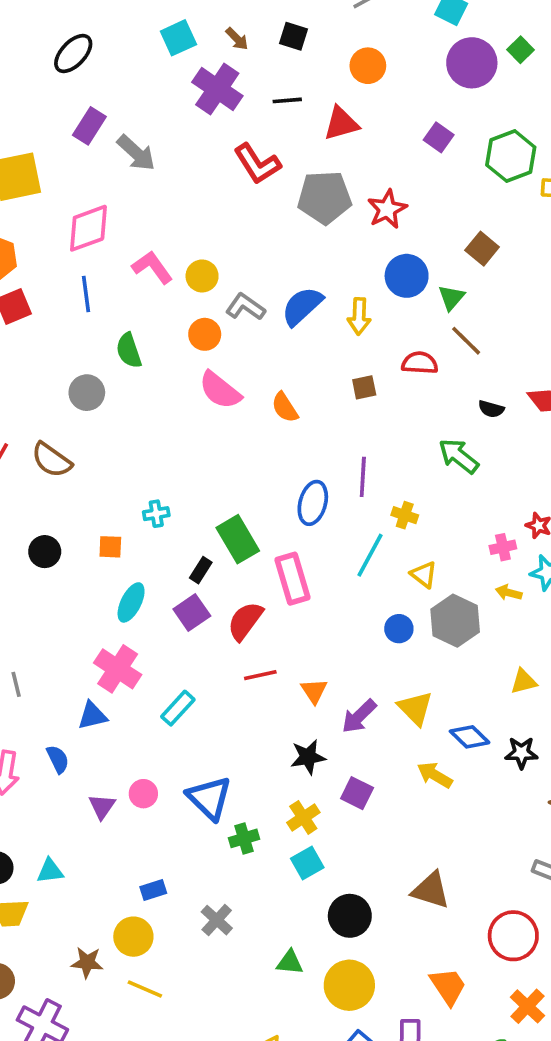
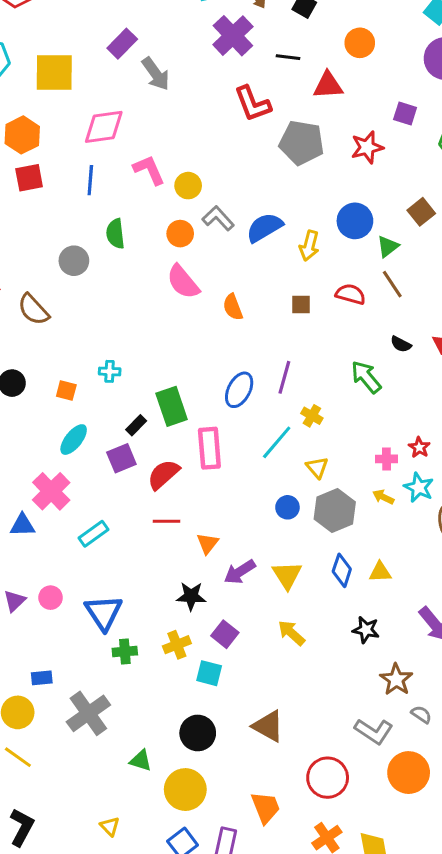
purple square: (439, 137) -> (405, 114), turned -30
red star: (387, 209) -> (367, 147), moved
blue diamond: (470, 737) -> (342, 570), moved, turned 52
cyan square: (307, 863) -> (209, 673), moved, turned 32
gray cross: (217, 920) -> (88, 713), size x1.6

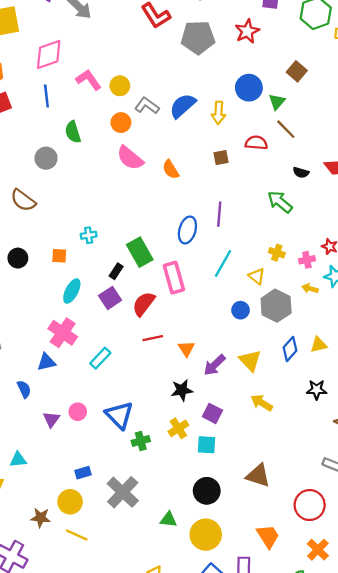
yellow cross: (312, 416) -> (277, 253), moved
blue diamond: (342, 570) -> (290, 349), turned 35

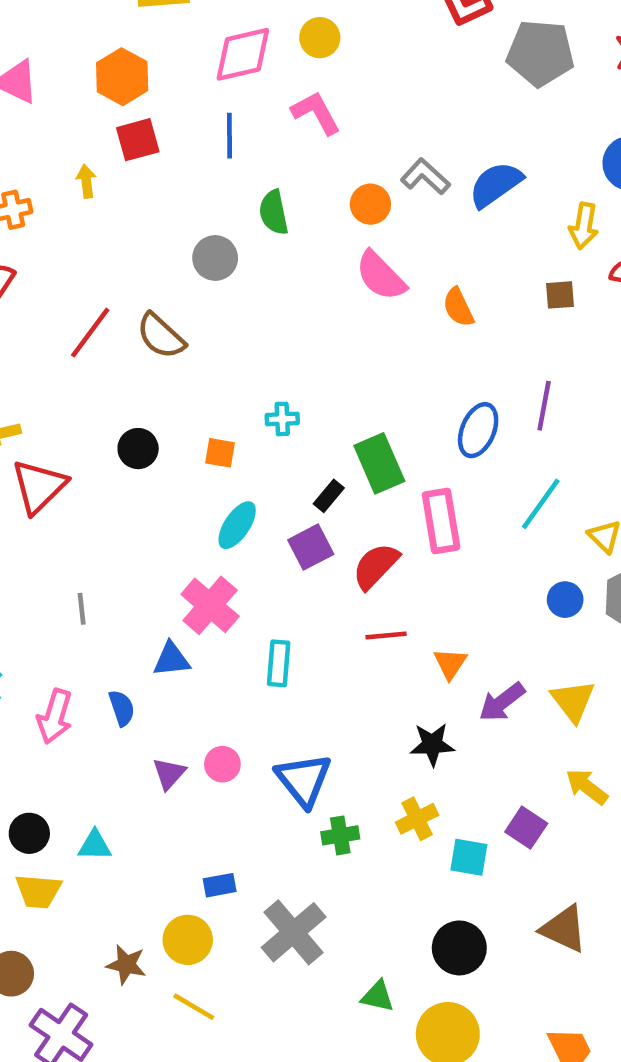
yellow circle: (120, 86) -> (320, 38), moved
yellow arrow: (219, 113) -> (584, 226), moved
cyan rectangle: (100, 358) -> (279, 663), turned -45
purple square: (212, 413) -> (526, 828), moved

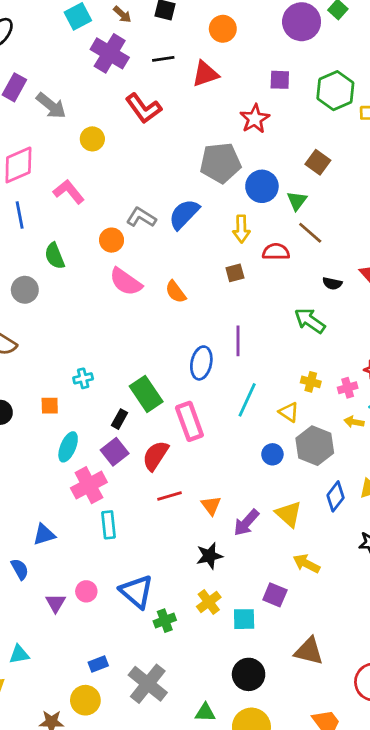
yellow circle: (320, 38) -> (92, 139), moved
gray pentagon: (540, 53) -> (220, 163), moved
pink cross: (210, 605) -> (89, 485), moved, turned 32

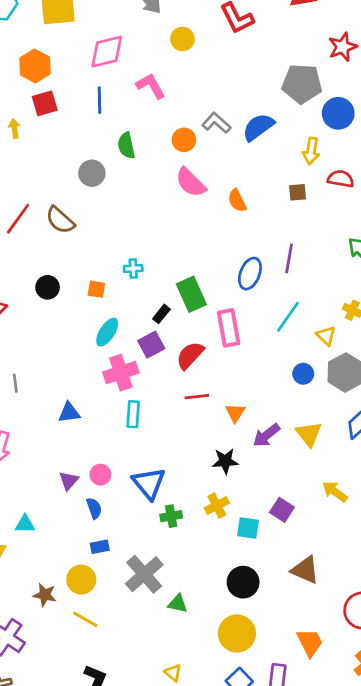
yellow arrow: (306, 564) -> (335, 492), moved
blue semicircle: (20, 569) -> (94, 508), moved
green triangle: (205, 712) -> (178, 604), moved

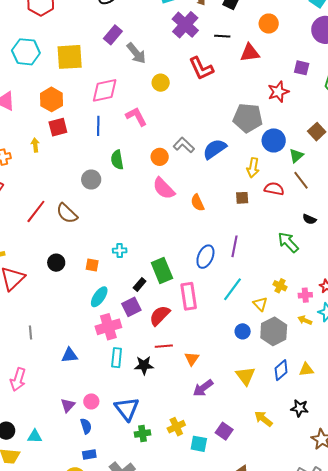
purple arrow: (266, 435) -> (203, 388), moved
black star: (225, 461) -> (144, 365), moved

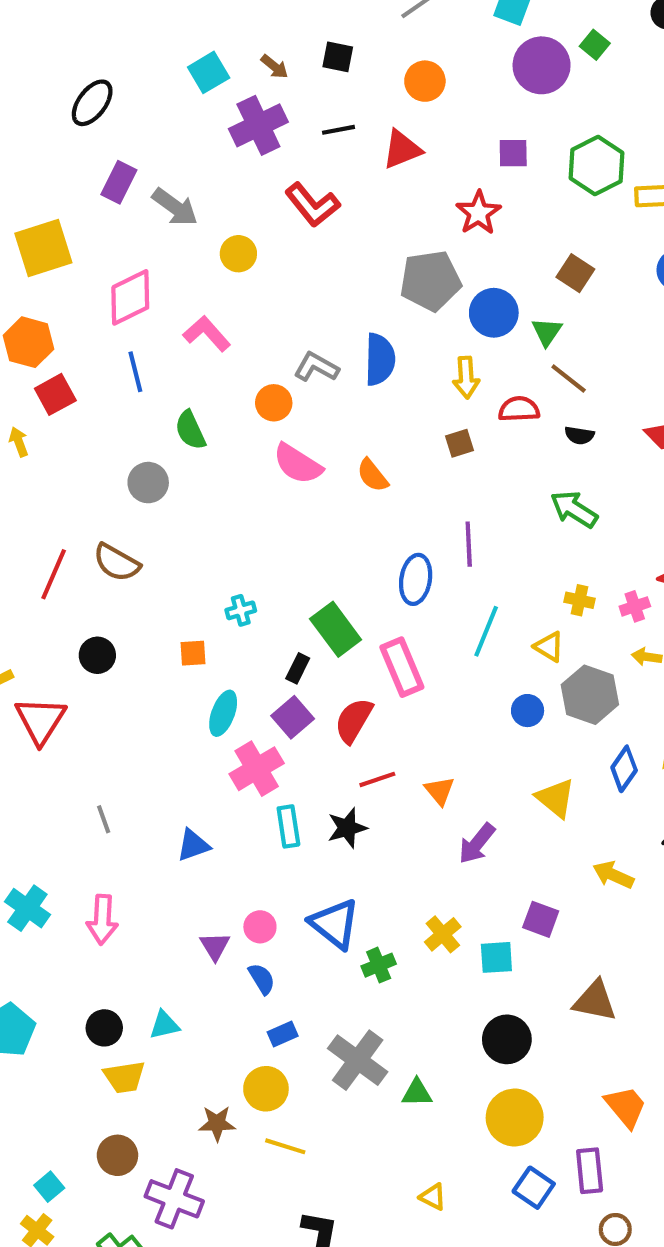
purple cross: (185, 25) -> (258, 125), turned 36
blue semicircle: (215, 149) -> (380, 359), turned 140
black semicircle: (309, 219) -> (579, 435), moved
black circle: (56, 263) -> (97, 655), moved

